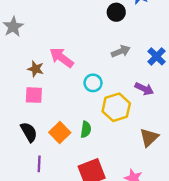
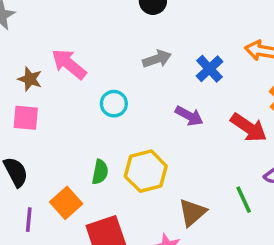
yellow hexagon: (116, 107) -> (146, 171), moved
orange square: (60, 132) -> (66, 203), moved
brown triangle: (149, 137) -> (192, 213), moved

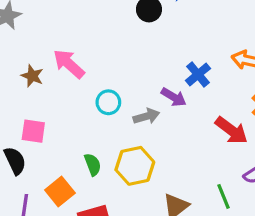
gray arrow: (157, 59) -> (146, 116), moved
purple arrow: (189, 116) -> (174, 97), moved
pink square: (26, 118) -> (33, 131), moved
green semicircle: (100, 172) -> (93, 165), turned -35

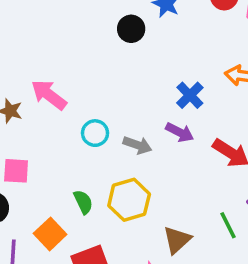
purple arrow: (174, 97) -> (180, 132), moved
gray arrow: (146, 116) -> (137, 145), turned 40

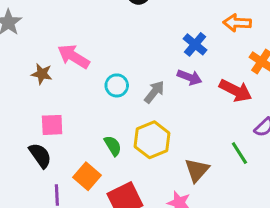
gray arrow: (137, 145) -> (154, 92), turned -65

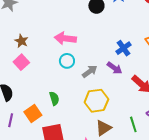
pink arrow: (74, 56) -> (65, 38), moved, turned -40
pink square: (52, 125) -> (21, 62), moved, turned 35
yellow hexagon: (152, 140) -> (96, 101), moved

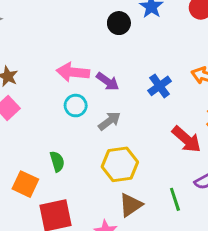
purple arrow: (114, 68) -> (108, 82), moved
orange square: (33, 113) -> (25, 184), turned -30

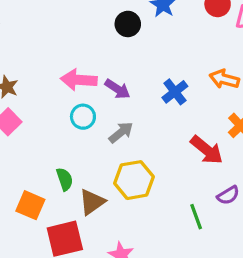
brown triangle: (131, 205) -> (92, 202), moved

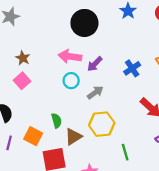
black circle: (128, 24) -> (84, 23), moved, size x1.6
purple arrow: (117, 89) -> (95, 64), turned 98
green line: (196, 217) -> (125, 152), moved

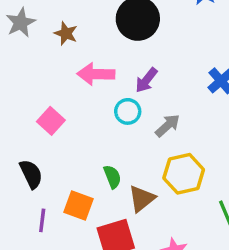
pink arrow: (70, 56) -> (96, 74), moved
brown star: (23, 58) -> (66, 33), moved
purple arrow: (95, 64) -> (146, 80), moved

